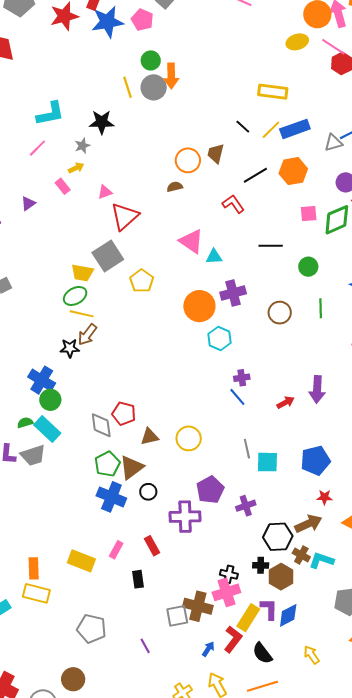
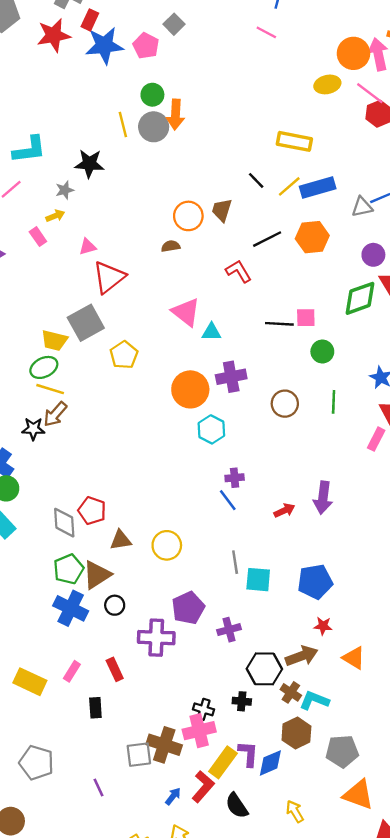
pink square: (309, 214) -> (306, 318), moved
brown hexagon: (281, 577) -> (296, 733), moved

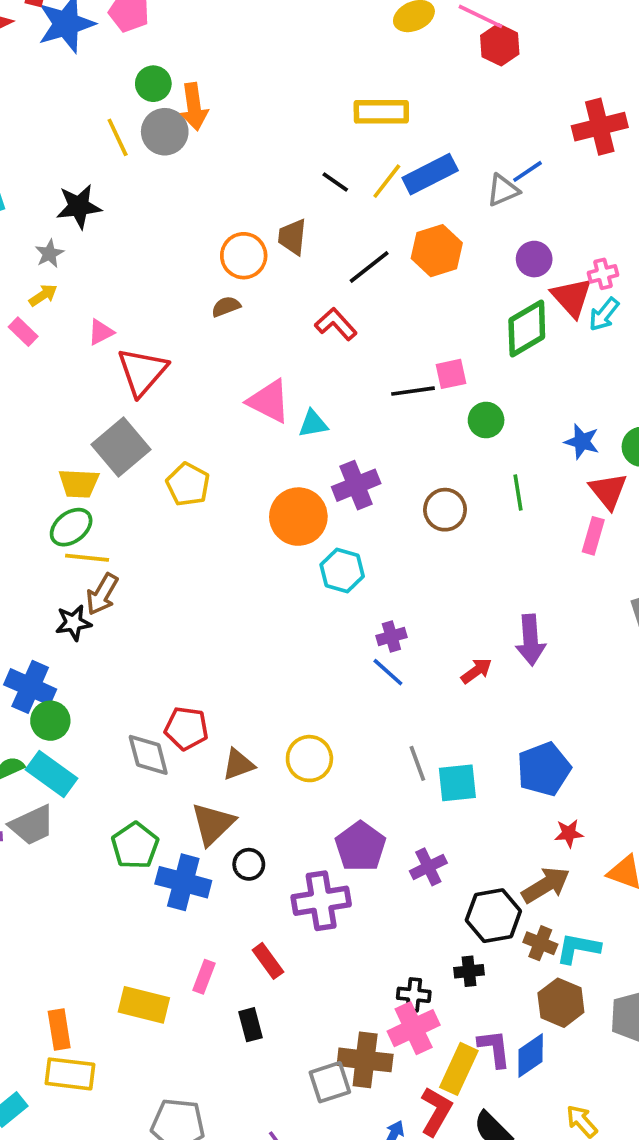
green pentagon: (69, 569) -> (135, 846), moved

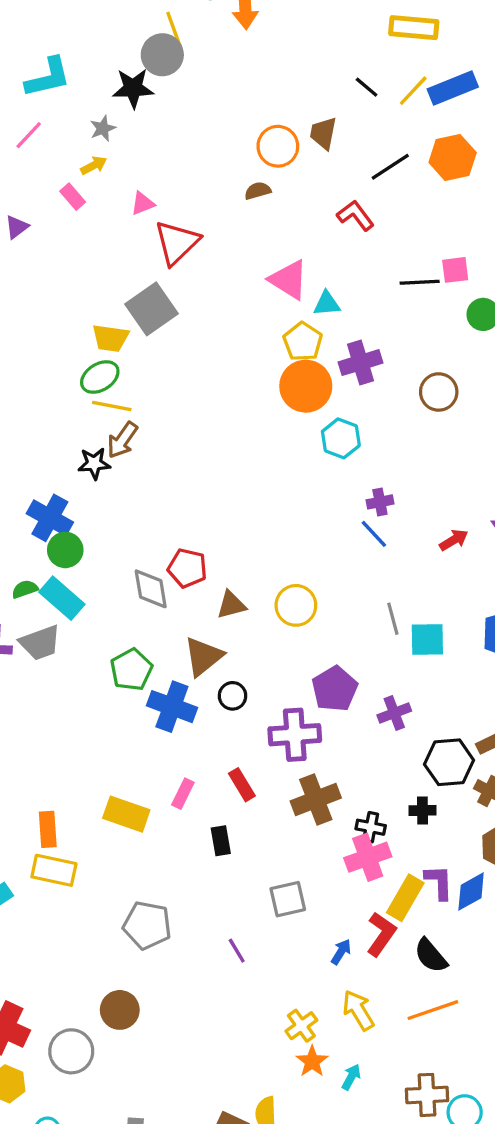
gray circle: (165, 132) -> (162, 55), moved
yellow pentagon: (188, 484) -> (303, 342), moved
brown cross: (365, 1060) -> (316, 799), moved, turned -33

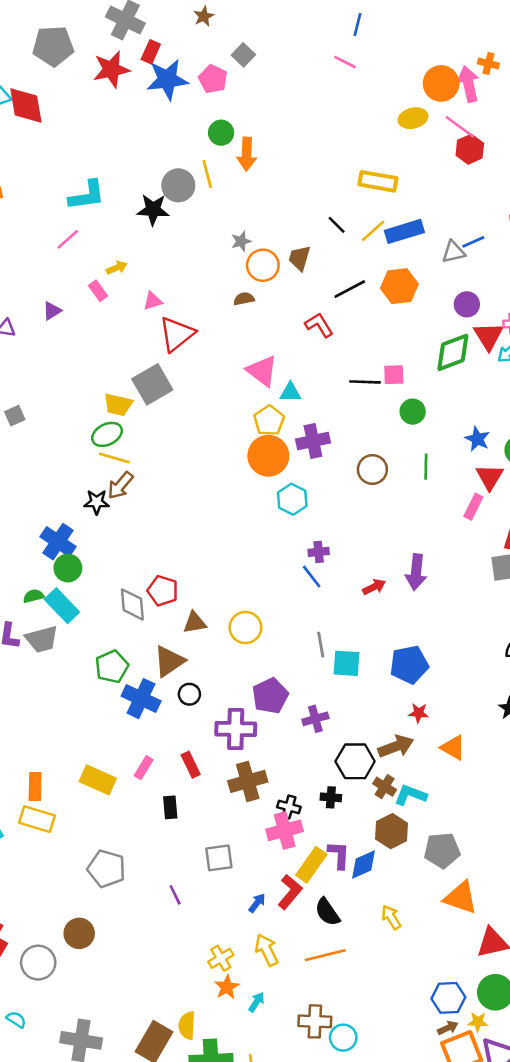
yellow line: (174, 29) -> (207, 174), moved
gray star: (103, 128) -> (241, 241), moved

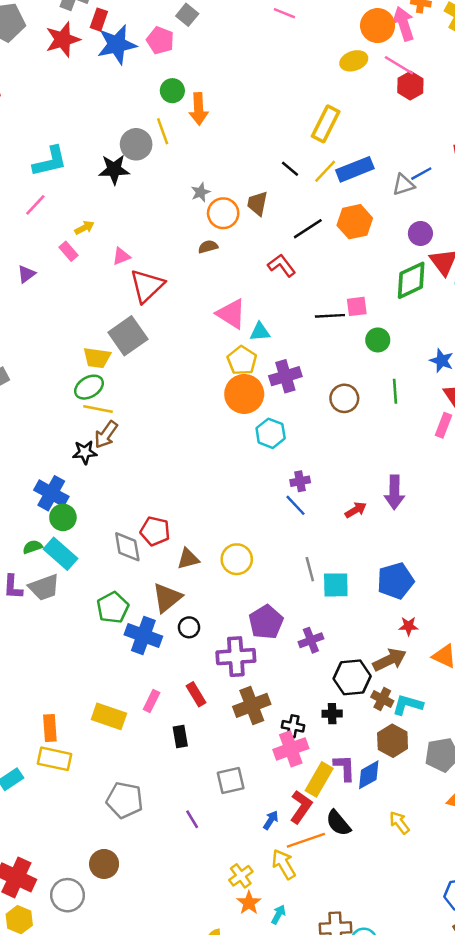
yellow rectangle: (378, 181) -> (326, 124), turned -68
orange line: (325, 955) -> (306, 840), moved

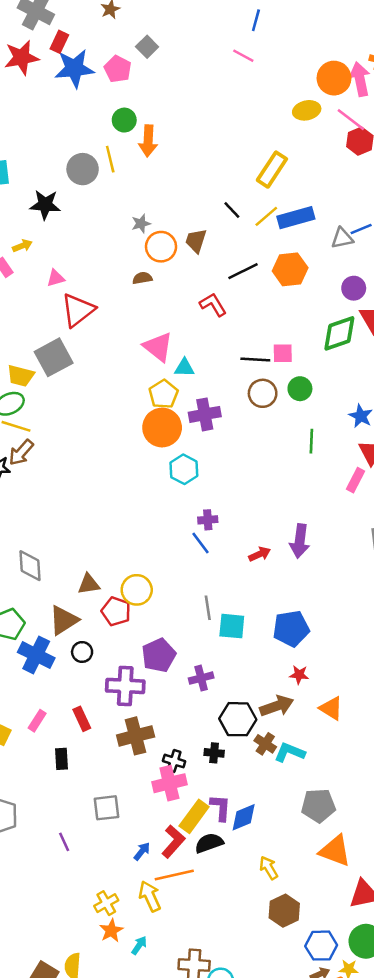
black star: (114, 170) -> (45, 205), moved
brown circle: (344, 398) -> (263, 393), moved
red pentagon: (155, 531) -> (116, 611), moved
brown hexagon: (393, 741) -> (284, 911), moved
black semicircle: (338, 823) -> (209, 843), moved, turned 104

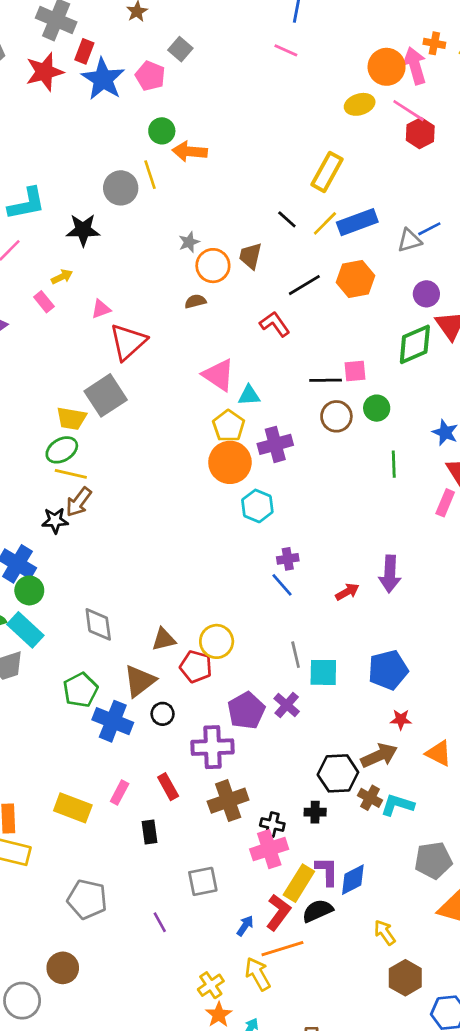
blue star: (74, 68) -> (103, 79), turned -30
orange arrow: (148, 141) -> (190, 151), turned 96
purple cross: (201, 678) -> (287, 705), moved, turned -30

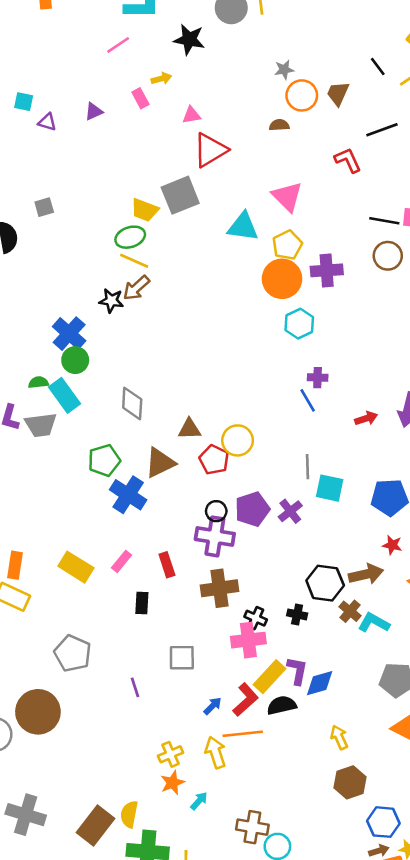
cyan triangle: (249, 395) -> (243, 227), moved, size x1.5
black circle: (163, 714) -> (216, 511), moved
brown circle: (63, 968) -> (38, 712), size x1.5

